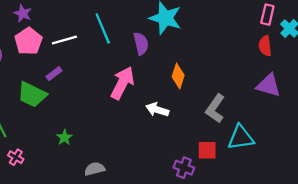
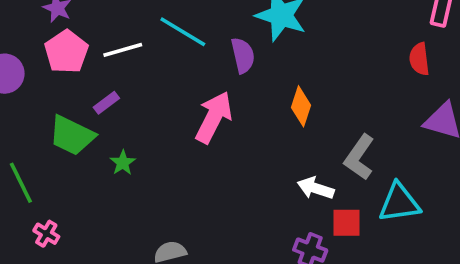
cyan line: (103, 28) -> (183, 32), turned -36
red semicircle: (265, 46) -> (419, 59), moved
white arrow: (157, 110) -> (316, 188), moved
green star: (64, 137) -> (123, 163), moved

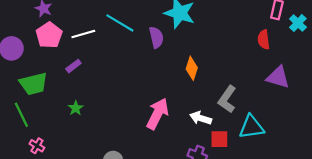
pink arrow: (214, 117) -> (157, 114), moved
green trapezoid: (72, 135) -> (34, 84), moved, turned -40
green star: (123, 163) -> (76, 108), moved

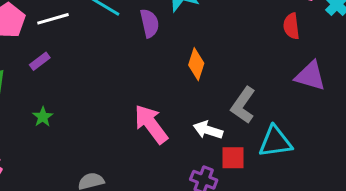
pink arrow: (157, 114) -> (151, 124), turned -64

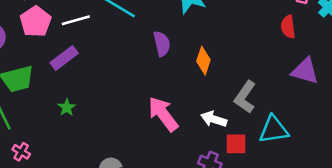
purple semicircle: (150, 23) -> (162, 44), moved
purple rectangle: (40, 61) -> (64, 58), size x1.5

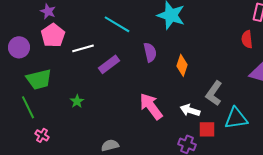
white line: (76, 20) -> (83, 48), moved
purple rectangle: (64, 58) -> (109, 64), moved

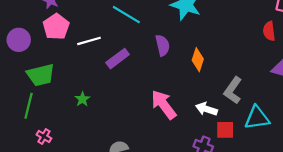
green line: (28, 107) -> (29, 106), turned 40

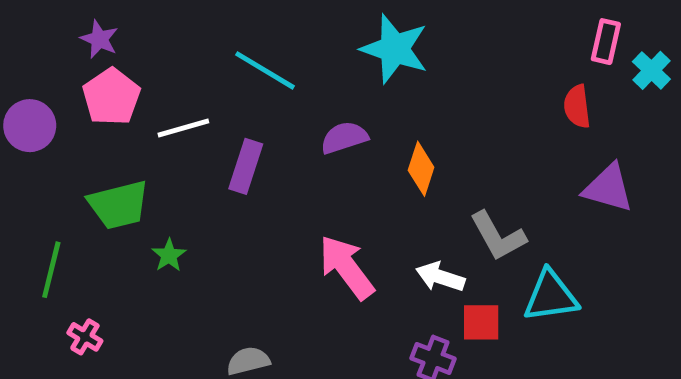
purple semicircle: (163, 45) -> (344, 138), turned -95
purple rectangle: (118, 59) -> (246, 166), turned -35
green trapezoid: (41, 75) -> (119, 205), moved
gray L-shape: (233, 90) -> (498, 236), turned -64

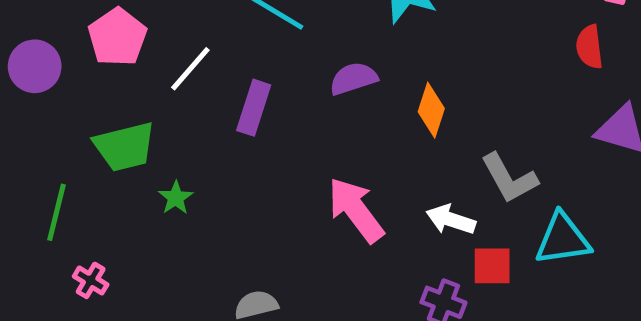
white line: (183, 128) -> (190, 69), turned -33

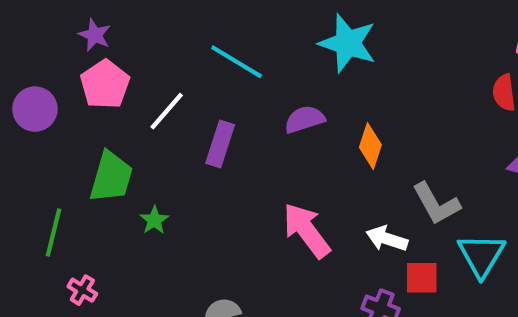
green trapezoid: (125, 147) -> (111, 177), turned -60
cyan triangle: (563, 239) -> (481, 255), turned -51

